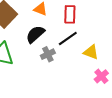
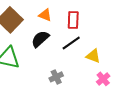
gray cross: (48, 54) -> (56, 77), moved

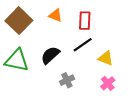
black semicircle: (40, 39) -> (50, 55), moved
pink cross: (103, 79) -> (108, 83), moved

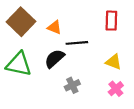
orange triangle: (55, 15) -> (54, 27), moved
red rectangle: (85, 21) -> (111, 21), moved
black line: (83, 45) -> (77, 43), moved, turned 30

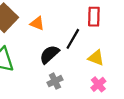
black line: (77, 43) -> (73, 39), moved, turned -55
black semicircle: (54, 59) -> (49, 54), moved

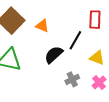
gray cross: (55, 81) -> (72, 79), moved

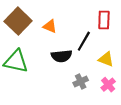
black semicircle: (54, 55) -> (62, 56), turned -144

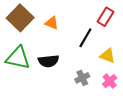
red rectangle: (104, 20) -> (105, 17), turned 30
black semicircle: (62, 56) -> (49, 61), moved

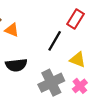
orange triangle: (52, 23) -> (12, 30), moved
gray cross: (82, 78) -> (51, 83), size x1.6

